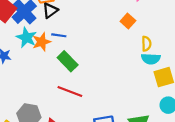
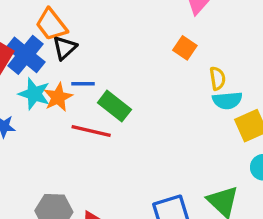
green rectangle: (68, 61) -> (114, 106), moved
red line: (70, 91) -> (91, 131), moved

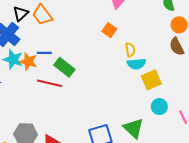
orange trapezoid: (51, 25) -> (42, 15), moved
black triangle: (65, 48) -> (21, 14), moved
orange star: (58, 97) -> (28, 62), turned -30

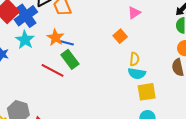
blue line: (44, 53) -> (67, 43), moved
orange star: (28, 62) -> (55, 37), moved

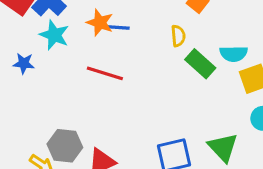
green rectangle: (70, 59) -> (200, 64), moved
yellow semicircle: (134, 59) -> (178, 36), moved

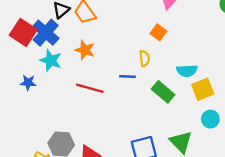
blue line: (119, 27) -> (127, 76), moved
green rectangle: (200, 64) -> (163, 92), moved

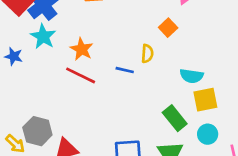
orange star: (85, 50) -> (82, 49), moved
green rectangle: (163, 92) -> (175, 118), moved

